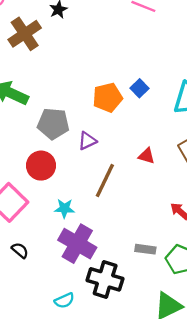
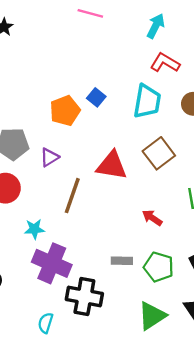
red triangle: (147, 156) -> (112, 166), size x1.8
cyan semicircle: (64, 301) -> (46, 323), turned 138

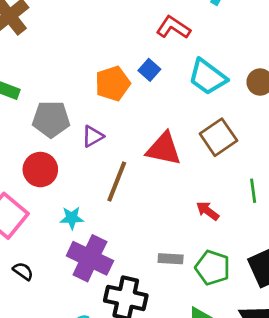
red L-shape: (165, 63) -> (173, 28), moved
cyan trapezoid: (147, 101) -> (208, 77), turned 114

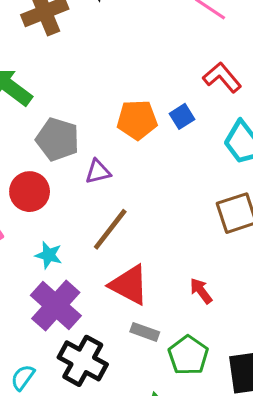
red triangle: (164, 149) -> (129, 285), moved

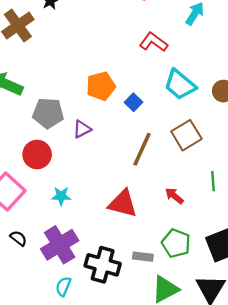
blue square: (182, 116) -> (133, 102), moved
brown line: (110, 229) -> (142, 149), moved
purple cross: (56, 305) -> (60, 245), moved, turned 30
gray rectangle: (145, 332) -> (143, 257), moved

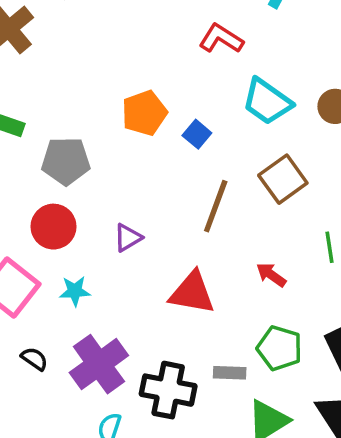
purple triangle: (82, 129) -> (128, 238), moved
cyan star: (61, 196) -> (75, 291), moved

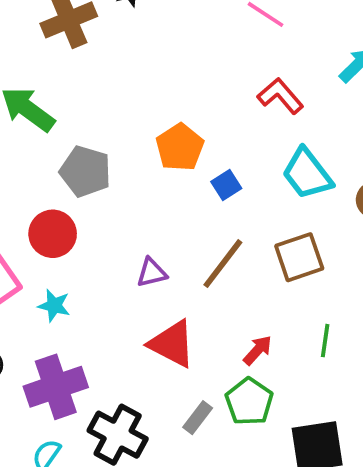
orange pentagon: (144, 113) -> (180, 147), turned -30
purple triangle: (128, 238) -> (152, 273), moved
red arrow: (271, 275) -> (258, 350), turned 80
green pentagon: (279, 348) -> (249, 402), moved
gray rectangle: (230, 373) -> (198, 418), moved, turned -72

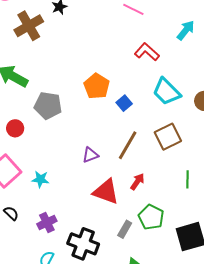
red circle: (53, 234) -> (15, 128), moved, size x0.7
red arrow: (258, 350) -> (137, 182), moved
purple cross: (56, 387) -> (47, 223), size x0.6

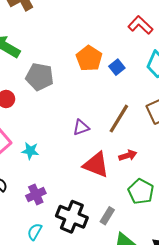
blue square: (124, 103) -> (117, 67), moved
red arrow: (137, 182) -> (128, 155), turned 36
gray rectangle: (125, 229) -> (107, 216), moved

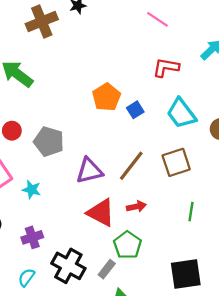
red L-shape: (140, 25) -> (166, 67), turned -40
gray pentagon: (40, 77) -> (49, 142), moved
purple triangle: (81, 128) -> (89, 171), size x1.5
green pentagon: (141, 191) -> (127, 245), moved

